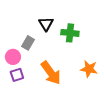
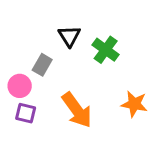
green cross: (70, 33) -> (106, 50), turned 30
purple square: (17, 75) -> (26, 113), turned 32

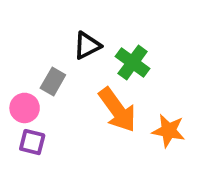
black triangle: (69, 36) -> (87, 45), turned 35
orange arrow: (77, 110) -> (117, 110), moved

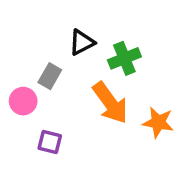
green cross: (133, 63) -> (124, 58), turned 32
purple square: (32, 142) -> (50, 142), moved

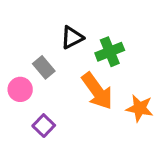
gray rectangle: (50, 76) -> (44, 67), turned -70
purple square: (50, 142) -> (44, 126), turned 30

